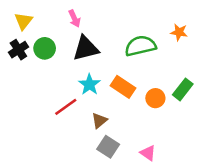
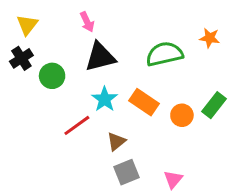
green circle: (45, 48) -> (52, 76), moved
gray square: (108, 147) -> (126, 172), turned 35
pink triangle: (148, 153) -> (173, 179), turned 35

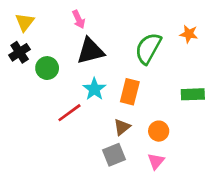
green semicircle: (164, 54) -> (148, 48), turned -48
orange rectangle: (144, 102) -> (130, 92), turned 70
green rectangle: (214, 105) -> (193, 94), turned 50
orange circle: (182, 115) -> (159, 131), moved
brown triangle: (116, 142) -> (122, 127), moved

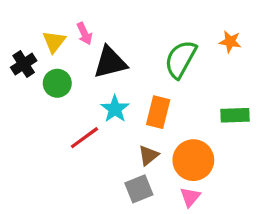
pink arrow: (79, 19) -> (84, 34), moved
yellow triangle: (25, 22) -> (54, 42), moved
orange circle: (159, 131) -> (193, 160), size x1.6

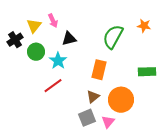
black triangle: (110, 62) -> (69, 39), size x0.7
cyan star: (115, 109) -> (58, 61), moved
pink triangle: (190, 197) -> (108, 122), moved

